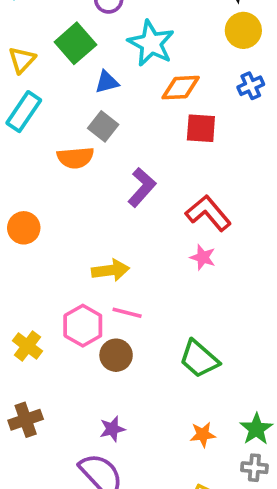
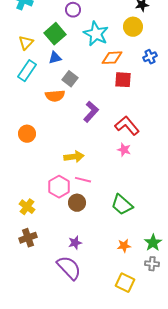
yellow circle: (243, 30) -> (133, 27), moved
blue triangle: (107, 82) -> (55, 58), moved
yellow cross: (27, 346) -> (27, 207), moved

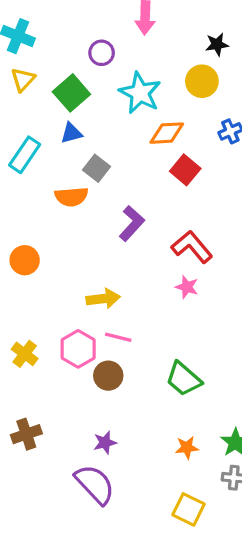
yellow triangle: (26, 43) -> (23, 80), moved
red square: (123, 80) -> (185, 170), turned 36
yellow cross: (27, 207) -> (25, 354), moved

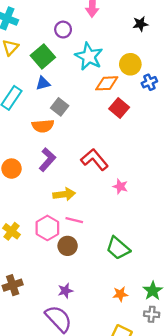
yellow circle: (202, 81) -> (130, 64), moved
purple L-shape: (132, 223) -> (47, 160), moved
red L-shape: (192, 247) -> (94, 160), moved

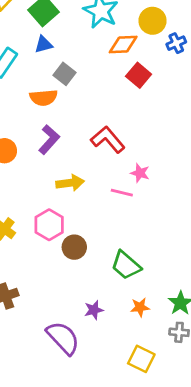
pink line: (74, 220) -> (122, 193), moved
green trapezoid: (118, 248) -> (126, 265), moved
purple star: (65, 291) -> (94, 310), moved

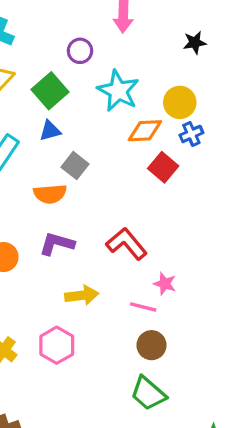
blue cross: (176, 43) -> (191, 134), moved
purple L-shape: (49, 140) -> (57, 244), turned -116
brown circle: (74, 247) -> (152, 345), moved

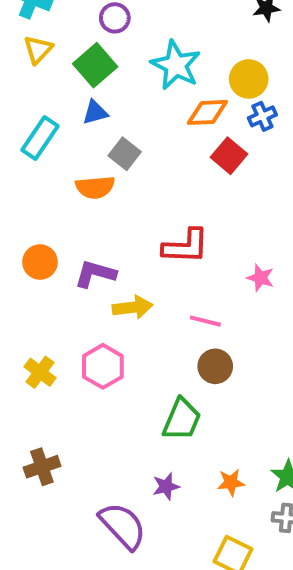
purple circle: (80, 51) -> (115, 18), moved
purple L-shape: (57, 244) -> (95, 274), moved
red L-shape: (127, 244) -> (186, 246), turned 132
pink star: (165, 284) -> (260, 278), moved
green trapezoid: (148, 393) -> (182, 419), moved, turned -108

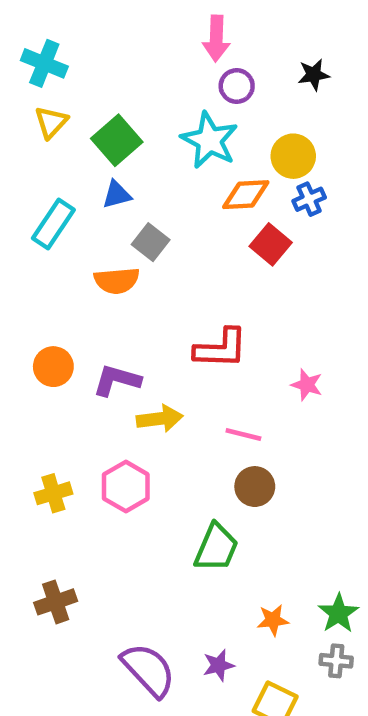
purple circle: (115, 18) -> (237, 86), moved
yellow cross: (40, 372) -> (53, 493), turned 36
purple star: (166, 486) -> (219, 665), moved

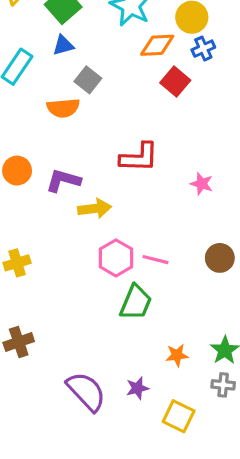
pink line: (243, 434) -> (156, 260), moved
pink hexagon: (126, 487) -> (116, 258), moved
brown circle: (255, 487) -> (220, 258), moved

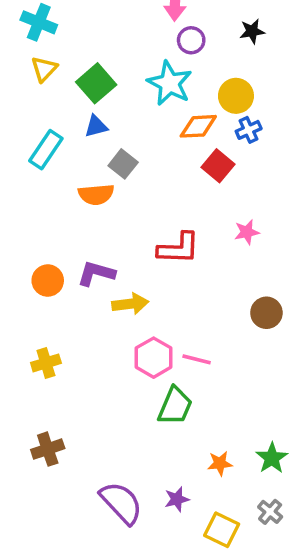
orange circle: (17, 171) -> (48, 281), moved
pink star: (202, 184) -> (247, 232), moved, turned -30
brown circle: (220, 258) -> (266, 313), moved
gray cross: (223, 385) -> (270, 512), moved, turned 35

